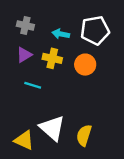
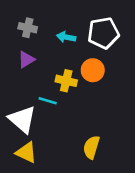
yellow cross: (52, 58) -> (66, 81), moved
cyan line: (33, 85) -> (48, 101), moved
white triangle: (52, 128) -> (22, 119), moved

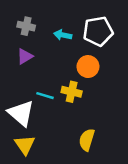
yellow cross: (66, 81) -> (72, 92), moved
yellow triangle: (26, 153) -> (25, 145), turned 30

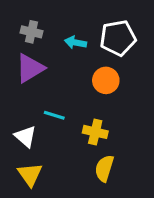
purple triangle: (25, 56) -> (30, 68), size x1.5
yellow cross: (72, 92) -> (95, 132), moved
white triangle: (21, 113) -> (25, 137), size x0.7

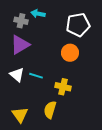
cyan arrow: (75, 42) -> (38, 14), moved
white triangle: (25, 137) -> (17, 75), moved
yellow semicircle: (104, 168) -> (50, 110), moved

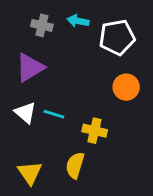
cyan arrow: (38, 14) -> (78, 21), moved
gray cross: (21, 21) -> (42, 25), moved
orange circle: (70, 53) -> (126, 87), moved

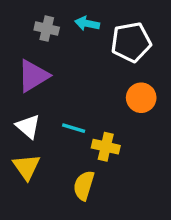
cyan line: (54, 114) -> (74, 128), moved
yellow triangle: (30, 173) -> (26, 167), moved

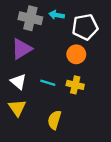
gray cross: (47, 29) -> (30, 18), size x1.5
orange circle: (141, 98) -> (76, 54), moved
yellow cross: (106, 147) -> (75, 85), moved

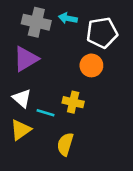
cyan line: (48, 83) -> (46, 113), moved
yellow cross: (75, 85) -> (73, 102), moved
yellow triangle: (17, 108) -> (21, 130), turned 30

